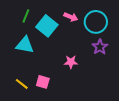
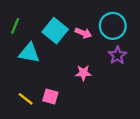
green line: (26, 16) -> (15, 26), moved
pink arrow: (71, 17) -> (83, 33), moved

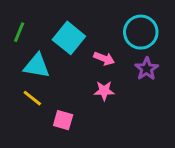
pink arrow: (83, 33) -> (104, 59), moved
yellow line: (26, 99) -> (32, 98), moved

